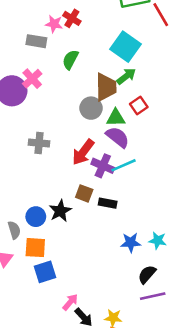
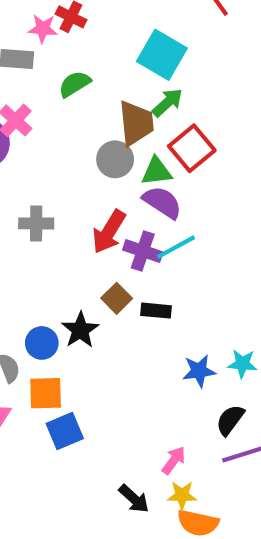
green semicircle: (70, 60) -> (75, 84), turned 36
red square: (139, 106) -> (192, 148), size x1.5
brown square: (84, 193) -> (117, 298), turned 30
pink arrow: (70, 302) -> (174, 460), moved

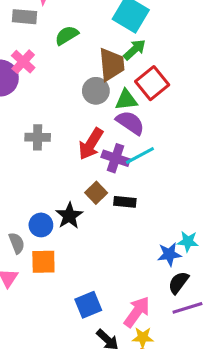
blue star: (199, 371) -> (169, 254), moved
blue square: (65, 431) -> (88, 305), moved
pink arrow: (174, 460) -> (137, 312), size x1.5

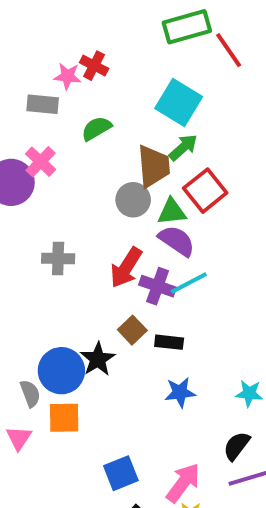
blue circle: (41, 225) -> (61, 371), size x1.5
blue star: (169, 254) -> (180, 392), moved

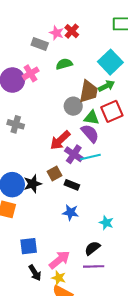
gray cross: (58, 259) -> (16, 124), moved

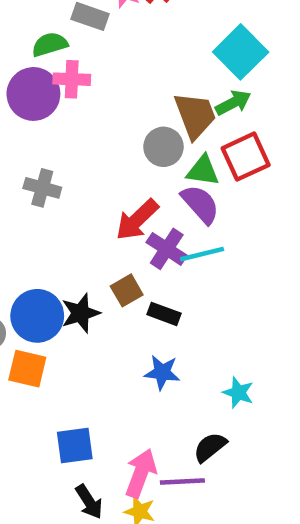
green semicircle: (64, 64) -> (50, 44), moved
pink cross: (31, 73) -> (72, 79), turned 35
brown trapezoid: (88, 92) -> (195, 115), turned -30
pink arrow: (60, 260) -> (141, 473), turned -30
purple line: (94, 266) -> (182, 482), moved

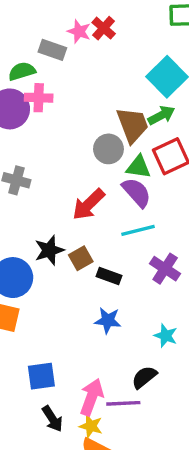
purple cross: (167, 249) -> (165, 269), moved
black star: (81, 313) -> (49, 250), moved

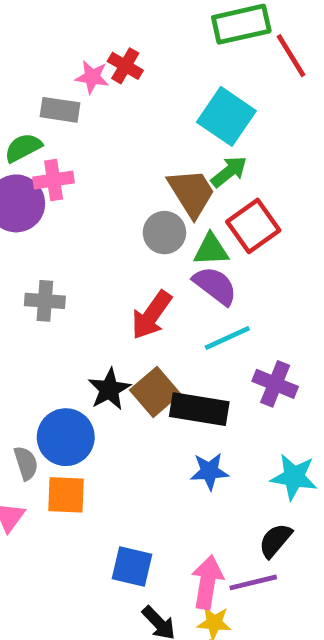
brown square: (81, 258) -> (155, 392), size x1.4
black rectangle: (109, 276) -> (199, 409), size x1.6
cyan star: (166, 336) -> (294, 477), size x1.4
blue square: (41, 376) -> (132, 566), turned 32

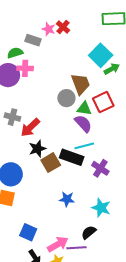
green arrow: (229, 172) -> (112, 69), moved
red arrow: (151, 315) -> (30, 128), moved
black star: (109, 389) -> (37, 149), moved
black rectangle: (199, 409) -> (72, 157), moved
pink arrow: (207, 582) -> (58, 244), turned 40

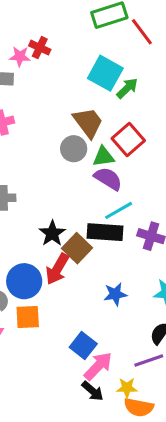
red arrow: (30, 128) -> (57, 269), moved
blue square: (28, 232) -> (83, 346), moved, turned 30
pink arrow: (58, 244) -> (98, 366), moved

